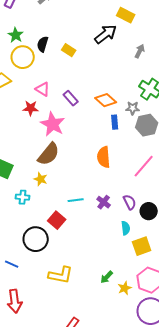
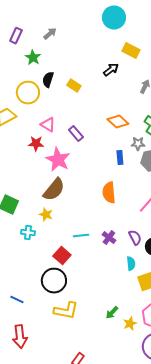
black arrow: (106, 34) -> (111, 70), size x0.7
green star: (16, 35) -> (33, 58), moved
orange diamond: (106, 100) -> (118, 122), moved
black circle: (36, 239) -> (54, 281), moved

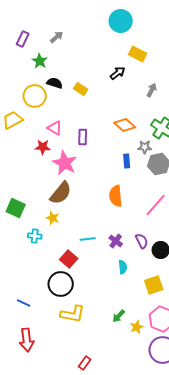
black semicircle: (48, 80) -> (55, 83), turned 91
purple rectangle: (76, 134) -> (83, 137), turned 42
cyan semicircle: (131, 264) -> (123, 267), moved

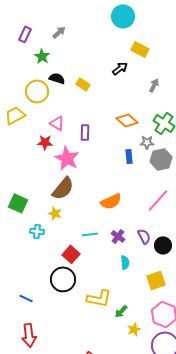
orange semicircle: (116, 196) -> (111, 201), moved, turned -110
yellow L-shape: (73, 314) -> (99, 298), moved
yellow star: (137, 327) -> (134, 329), moved

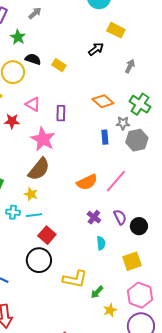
red star: (45, 142) -> (12, 121), moved
pink line: (158, 200) -> (116, 181), moved
cyan line: (90, 234) -> (34, 215), moved

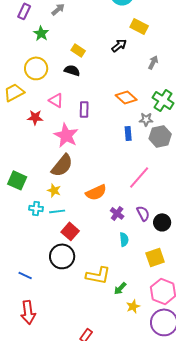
black semicircle: (33, 59) -> (72, 70), moved
yellow rectangle: (59, 65) -> (78, 50), moved
orange semicircle: (87, 182) -> (96, 192), moved

